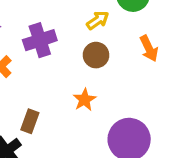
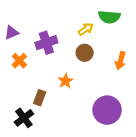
orange arrow: (149, 48) -> (121, 61), moved, turned 42
orange star: (84, 100) -> (65, 81), moved

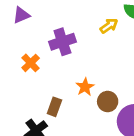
purple triangle: (12, 33) -> (21, 15), moved
brown circle: (85, 53) -> (108, 102), moved

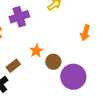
brown rectangle: (54, 107) -> (13, 66), turned 32

